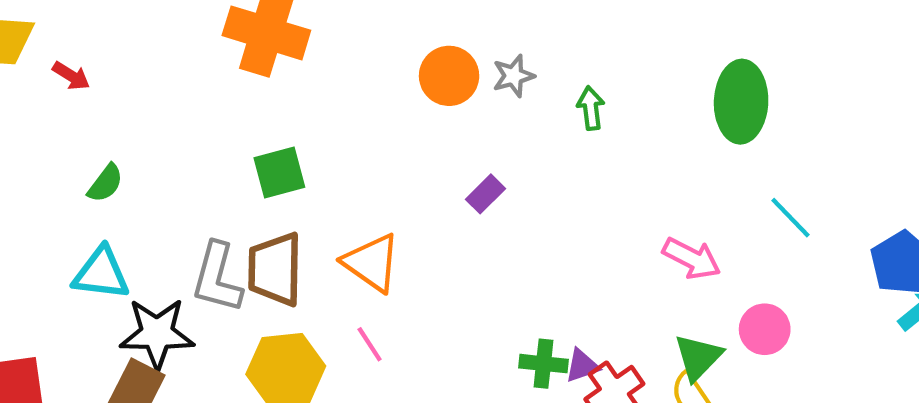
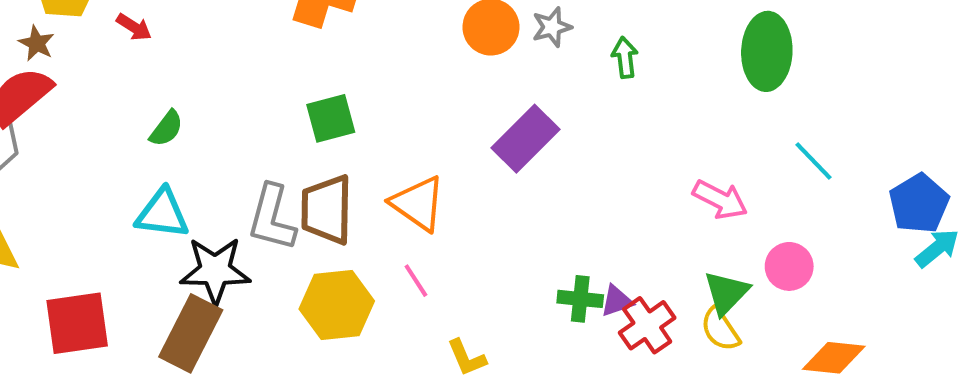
purple rectangle: (486, 194) -> (525, 139), size x1.8

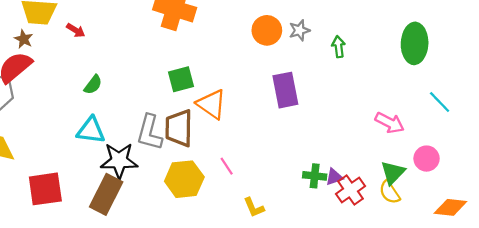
purple rectangle: (525, 139) -> (285, 90), turned -56
orange triangle: (418, 204) -> (211, 104), moved

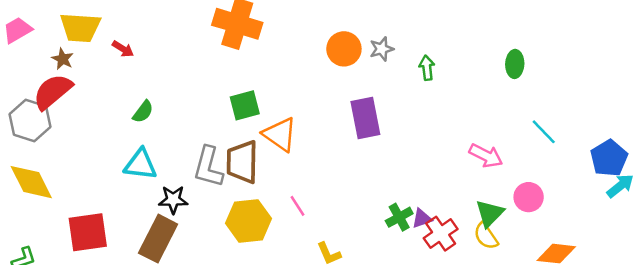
green ellipse: (415, 43) -> (515, 64), size x0.6
black star: (119, 161) -> (173, 200), size x0.7
green cross: (315, 176) -> (399, 217), turned -35

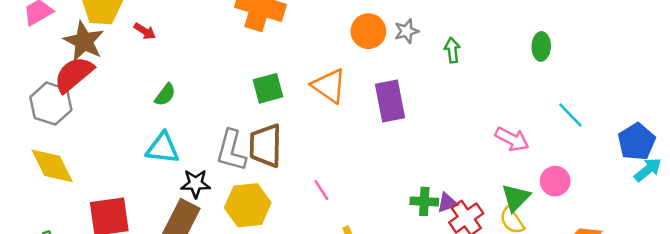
brown star: (63, 59) -> (84, 41), size x1.8
orange triangle: (280, 134) -> (329, 86), moved
green cross: (399, 217) -> (424, 201), turned 32
yellow hexagon: (249, 221) -> (248, 205), moved

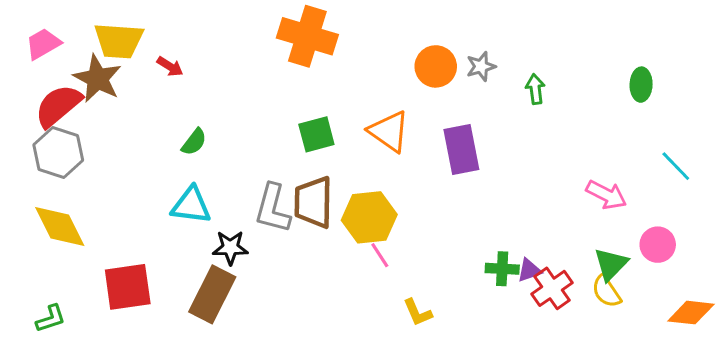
red semicircle: (74, 74) -> (58, 106), moved
yellow hexagon: (248, 205) -> (369, 217), moved

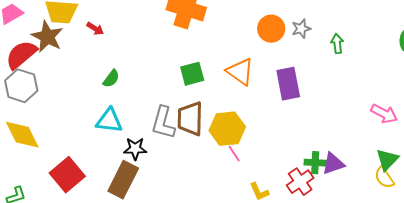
purple triangle: (529, 270) -> (333, 164), size x1.4
red square: (128, 287) -> (67, 175), turned -32
red cross: (552, 288) -> (300, 182), moved

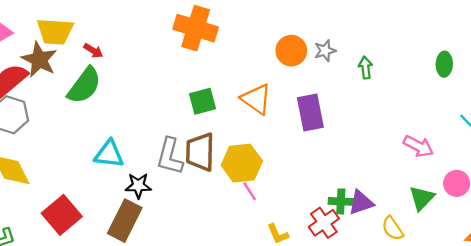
green semicircle: (111, 79) -> (84, 86), moved, size x1.8
yellow semicircle: (384, 178) -> (393, 228), moved

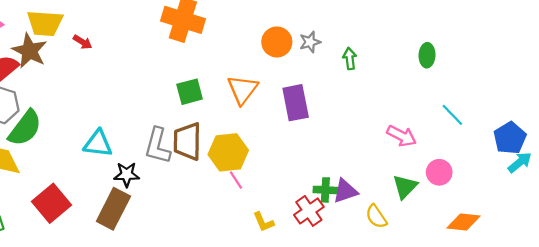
green semicircle: (84, 86) -> (25, 128), moved
orange triangle: (256, 99) -> (243, 89), turned 32

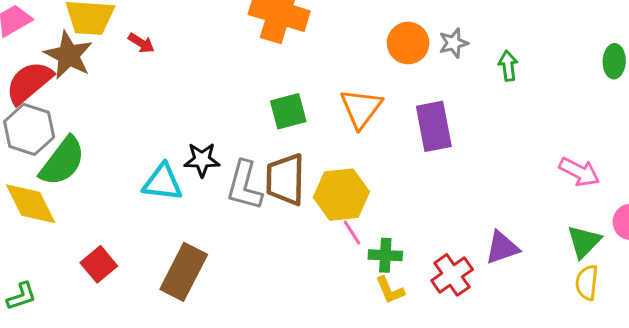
black star: (127, 174) -> (202, 160), moved
green cross: (325, 190) -> (385, 255), moved
red square: (52, 203) -> (99, 264), size x0.7
yellow semicircle: (376, 216) -> (587, 283), moved, turned 40

